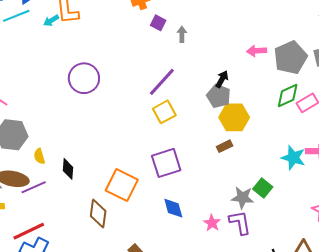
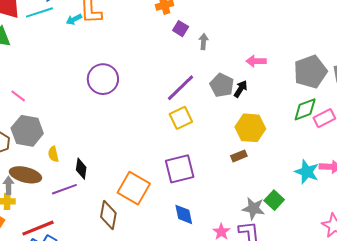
pink arrow: (257, 51) -> (256, 61), moved
gray pentagon: (219, 96) -> (222, 85), moved
purple line: (34, 187) -> (64, 189), moved

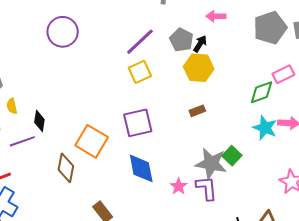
green diamond: (305, 109) -> (261, 92), moved
yellow hexagon: (250, 128) -> (199, 68), moved
gray star: (253, 208) -> (211, 163), size x1.4
blue diamond: (184, 214) -> (141, 168), size x1.4

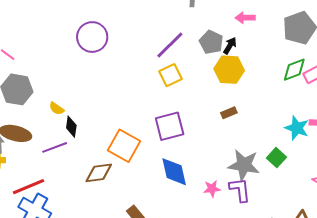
green diamond: (261, 92) -> (294, 70), moved
yellow semicircle: (12, 106) -> (57, 108), moved, turned -42
green square: (232, 156) -> (276, 158), moved
brown diamond: (66, 168) -> (99, 173), turned 72
pink star: (179, 186) -> (212, 189), turned 30

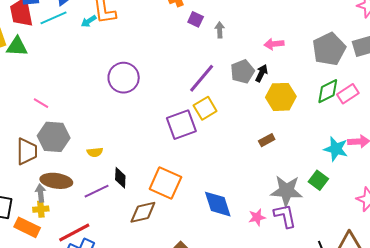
gray pentagon: (211, 42) -> (242, 72), turned 30
yellow hexagon: (229, 70) -> (281, 97), moved
yellow semicircle: (57, 108) -> (95, 152), turned -35
purple square: (170, 126) -> (181, 125), moved
black diamond: (71, 127) -> (120, 178), moved

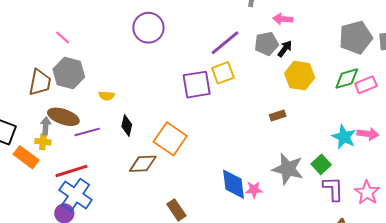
pink arrow: (274, 44) -> (283, 19), moved
purple line: (97, 191) -> (87, 132), moved
blue diamond: (218, 204) -> (234, 184), moved
purple L-shape: (285, 216) -> (333, 189), moved

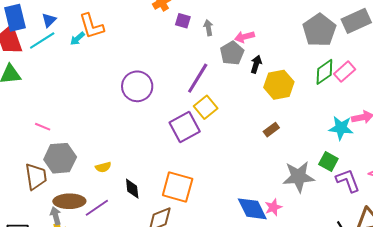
purple circle: (148, 28) -> (137, 86), moved
gray pentagon: (266, 44) -> (232, 53), moved

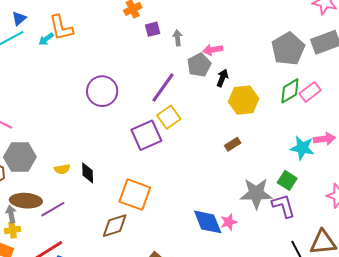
purple square: (183, 21) -> (153, 29), turned -35
purple L-shape: (348, 181) -> (283, 206), moved
black diamond: (132, 189) -> (88, 173), moved

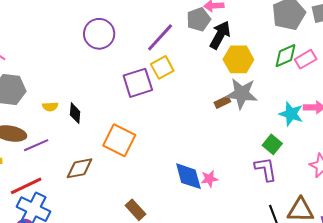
black arrow: (222, 78) -> (220, 35), size x1.6
gray star: (256, 193) -> (242, 94), moved
brown diamond: (115, 226) -> (80, 168), moved

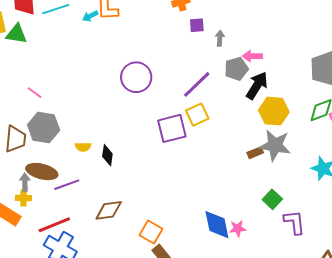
orange square: (119, 140) -> (151, 232), moved, size x0.7
green square: (272, 144) -> (272, 199), moved

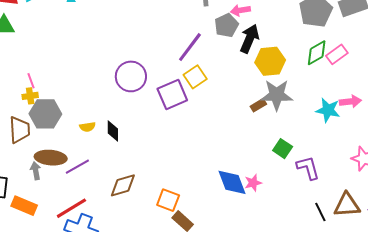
purple circle: (136, 77) -> (131, 76), moved
pink line: (35, 93) -> (31, 81), turned 42
yellow cross: (23, 198) -> (30, 96), moved

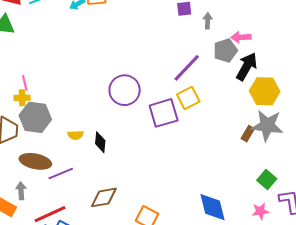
brown rectangle: (258, 105) -> (248, 134), turned -35
gray arrow: (36, 171) -> (21, 191), moved
pink star: (253, 183) -> (260, 211), moved

